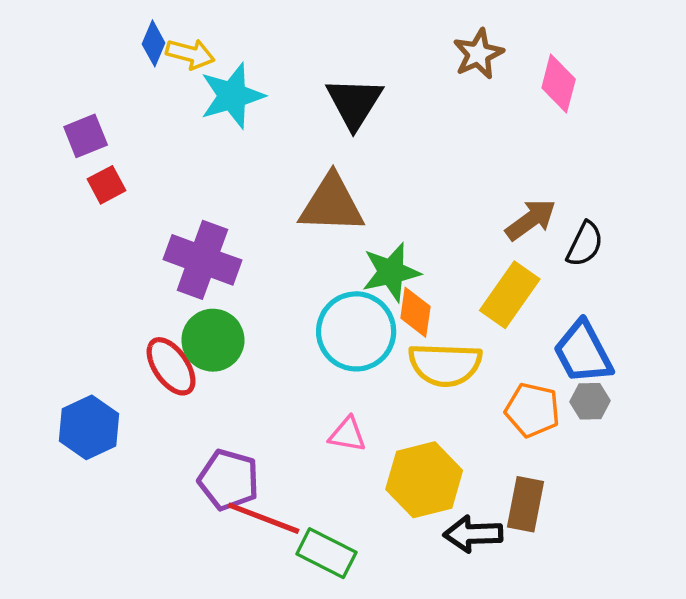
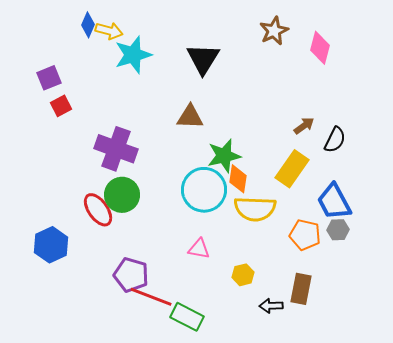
brown triangle: (332, 204) -> (190, 117), size x0.7
brown arrow: (531, 220) -> (304, 126), size x0.7
yellow hexagon: (424, 480) -> (243, 275), size x0.5
black arrow: (473, 534) -> (271, 306), size x0.7

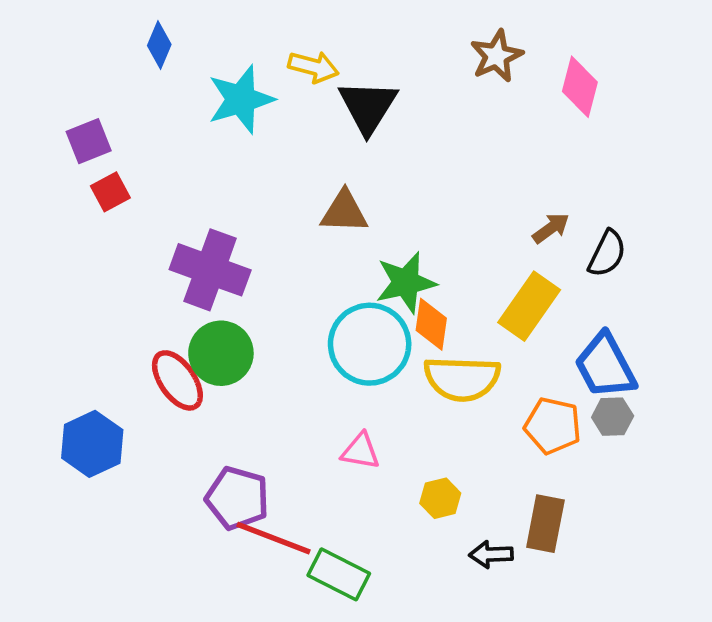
yellow arrow: (109, 31) -> (313, 67), moved

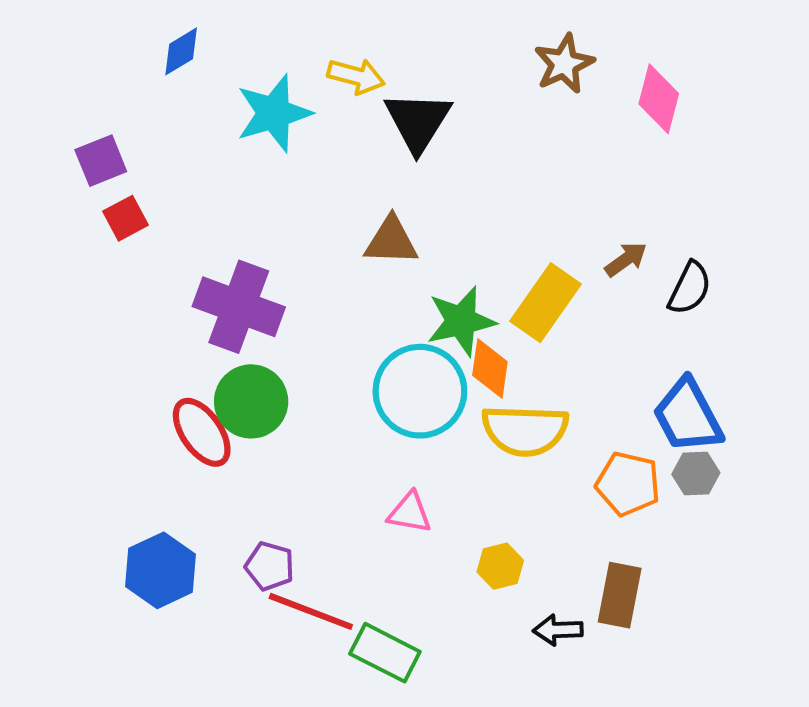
blue diamond: (159, 45) -> (181, 51), turned 36
yellow rectangle: (529, 306) -> (546, 303), moved
blue hexagon: (92, 444) -> (160, 570), moved
purple pentagon: (237, 498) -> (270, 566), size x0.7

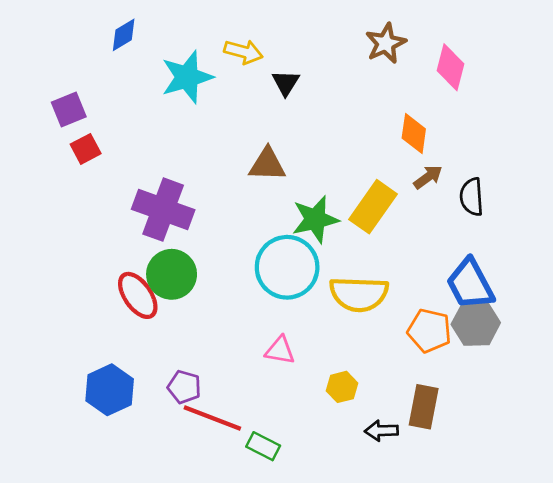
black triangle: (418, 121) -> (286, 83), size x0.6
black semicircle: (690, 288) -> (472, 197), turned 150
orange diamond: (490, 369) -> (414, 133), moved
gray hexagon: (696, 474) -> (476, 324), size x1.5
green rectangle: (385, 653) -> (263, 446), size x0.7

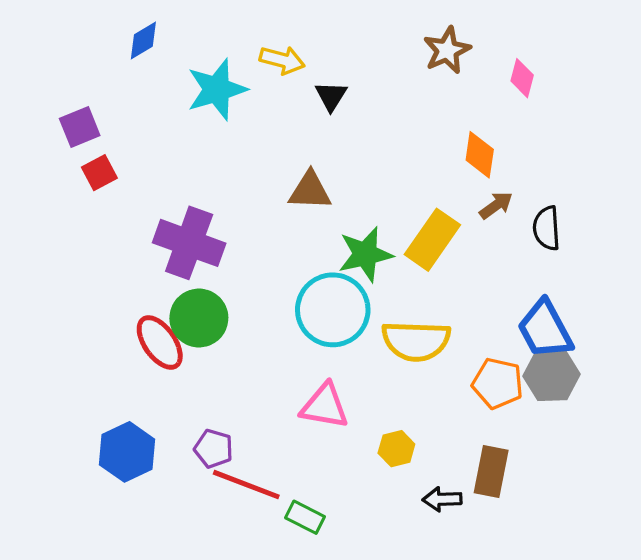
pink diamond: (450, 67) -> (522, 78), size x0.7
pink triangle: (280, 350) -> (325, 406), size x1.4

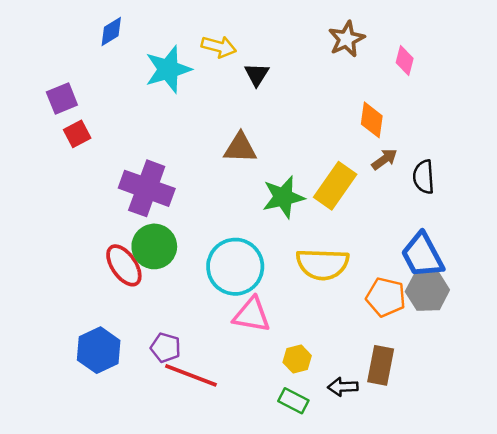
cyan circle: (333, 310) -> (235, 267), moved
yellow hexagon: (396, 449) -> (297, 359), moved
green rectangle: (305, 517) -> (293, 401), moved

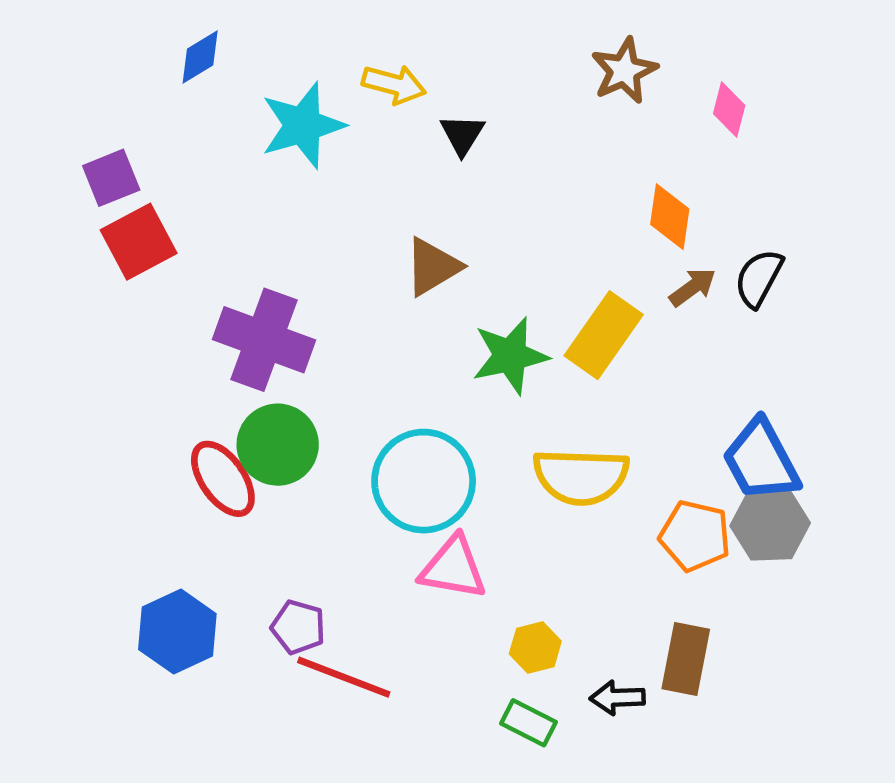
red square: (77, 134) -> (139, 242), size x1.5
brown triangle: (240, 148) -> (433, 267), turned -33
black semicircle: (424, 177) -> (759, 278), moved, turned 32

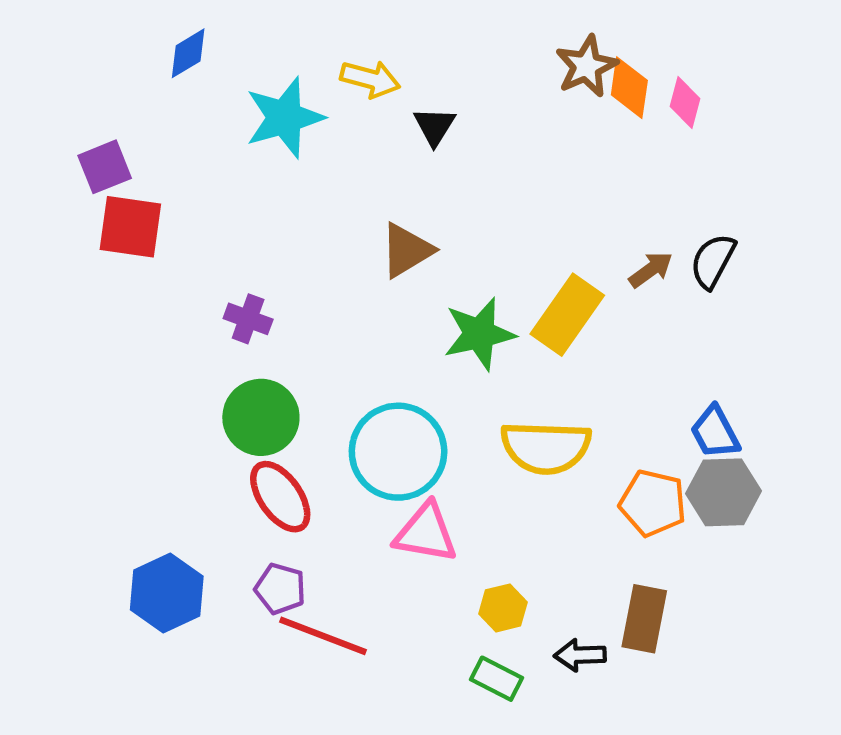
orange diamond: (670, 217) -> (629, 88), moved
red square: (139, 242) -> (130, 227), turned 36
purple cross: (264, 340) -> (248, 319), size x0.5
blue trapezoid: (761, 461) -> (715, 432), size x0.7
red ellipse: (223, 479) -> (280, 497), moved

